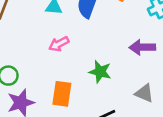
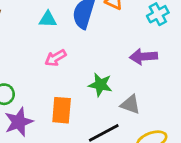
gray triangle: (144, 93) -> (130, 104), moved

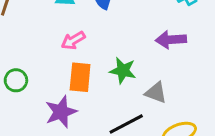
orange rectangle: (62, 110) -> (80, 77), moved
purple star: (19, 122) -> (61, 112), moved

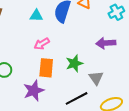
green star: (123, 71) -> (74, 63), turned -30
gray triangle: (156, 93) -> (96, 78), turned 35

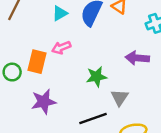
cyan triangle: (36, 16) -> (60, 13), turned -40
orange rectangle: (46, 68) -> (37, 62), moved

